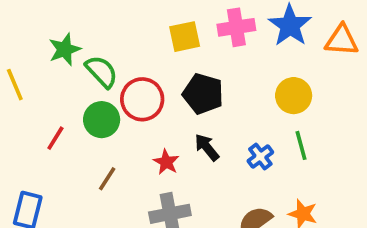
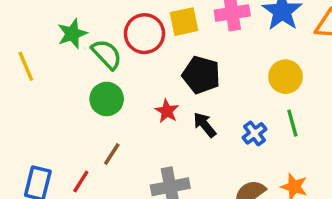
red circle: (142, 99) -> (144, 34), moved
red line: (55, 138) -> (81, 182), moved
red star: (166, 162) -> (167, 111), moved

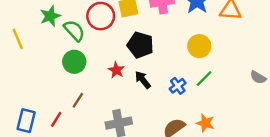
green line: (292, 123) -> (204, 79), turned 60

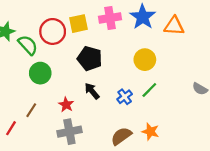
green circle: (74, 62) -> (40, 73), moved
red star: (116, 70) -> (66, 105), moved

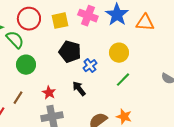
pink cross: (110, 18) -> (88, 16), turned 30
red circle: (53, 31) -> (29, 19), moved
black arrow: (92, 91) -> (79, 89), moved
blue cross: (125, 97) -> (90, 66), moved

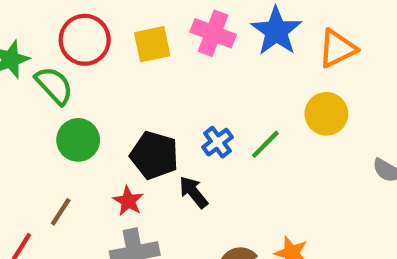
orange triangle: (145, 23) -> (337, 49), turned -30
black pentagon: (70, 52) -> (154, 155), moved
yellow circle: (119, 53) -> (326, 114), moved
green line: (123, 80) -> (265, 144), moved

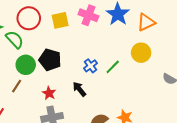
black pentagon: (154, 155) -> (50, 60), moved
brown line: (61, 212) -> (17, 86), moved

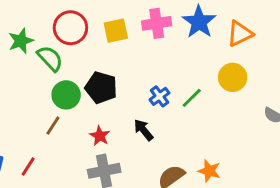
pink cross: (88, 15) -> (157, 23), turned -30

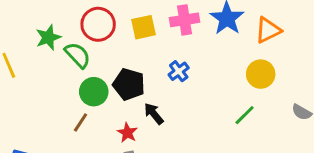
blue cross: (160, 96) -> (179, 71), moved
green line: (192, 98) -> (245, 115), moved
black arrow: (144, 130) -> (154, 114), moved

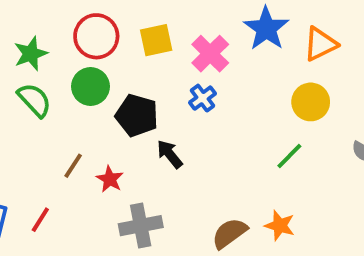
pink cross: (185, 20) -> (210, 54), moved, turned -36
green semicircle: (78, 55) -> (35, 100), moved
green circle: (94, 92) -> (91, 86), moved
red star: (127, 133) -> (110, 179), moved

